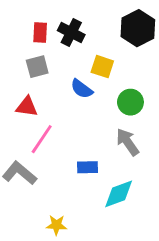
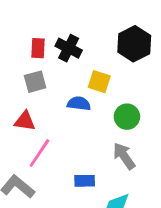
blue semicircle: (82, 89) -> (79, 104), turned 150

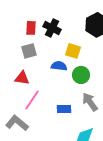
green circle: (127, 117) -> (81, 75), moved
blue rectangle: (85, 181) -> (64, 109), moved

